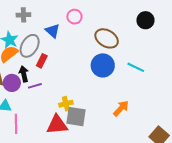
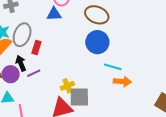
blue triangle: (53, 31) -> (54, 14), moved, turned -35
cyan line: (136, 67) -> (113, 67), moved
orange arrow: (121, 108) -> (122, 81), turned 60

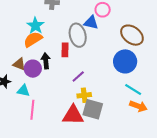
gray ellipse: (22, 35) -> (78, 35), moved, turned -50
red rectangle: (36, 47) -> (65, 50), turned -32
purple line: (34, 73) -> (78, 77), moved, turned -32

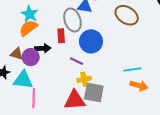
black arrow: (46, 61) -> (43, 48), turned 98
blue circle: (125, 61) -> (91, 41), moved
purple line: (78, 77) -> (77, 61), turned 72
cyan line: (133, 90) -> (132, 69), turned -36
cyan triangle: (23, 91) -> (23, 80), size x1.5

